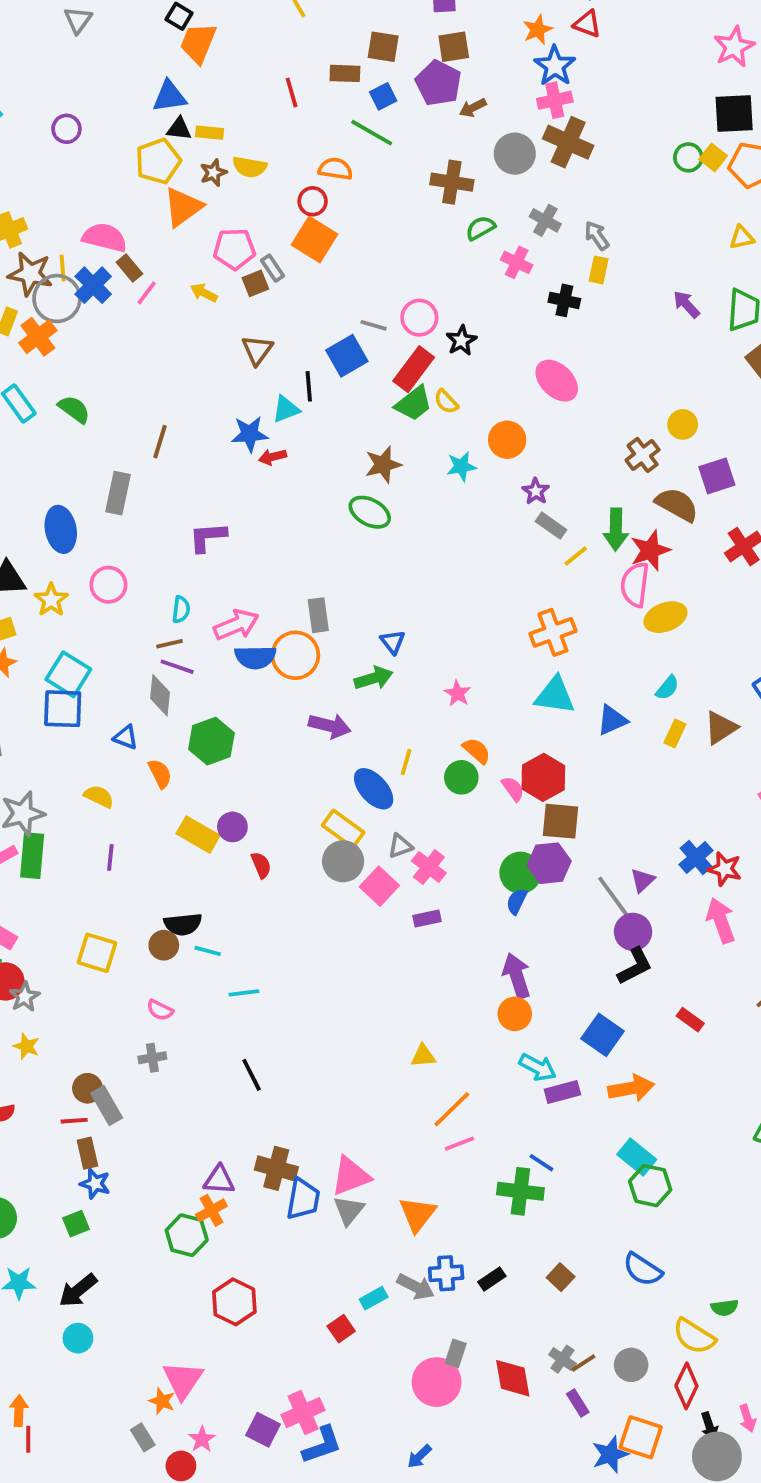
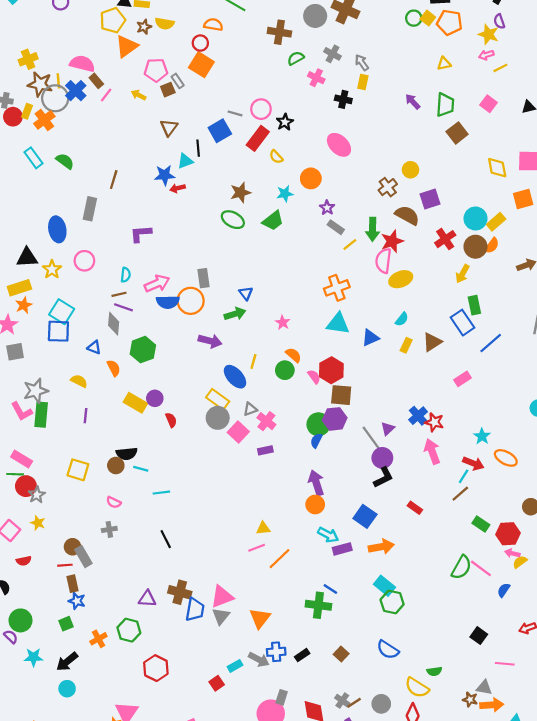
green trapezoid: (414, 403) -> (273, 221), moved
pink line: (459, 1144) -> (257, 548), moved
orange cross: (211, 1210) -> (98, 639), moved

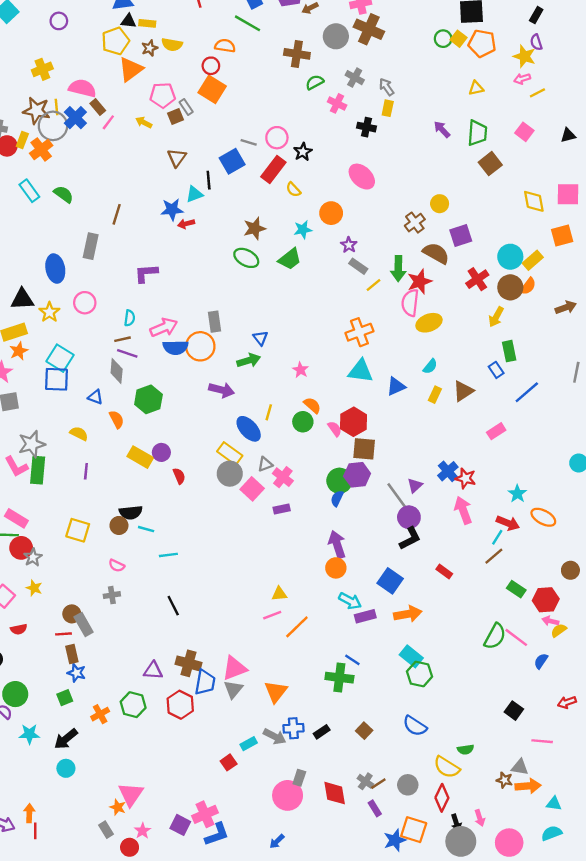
yellow cross: (28, 59) -> (42, 69), moved
blue rectangle: (462, 323) -> (496, 370), size x0.6
red hexagon: (156, 668) -> (180, 705), moved

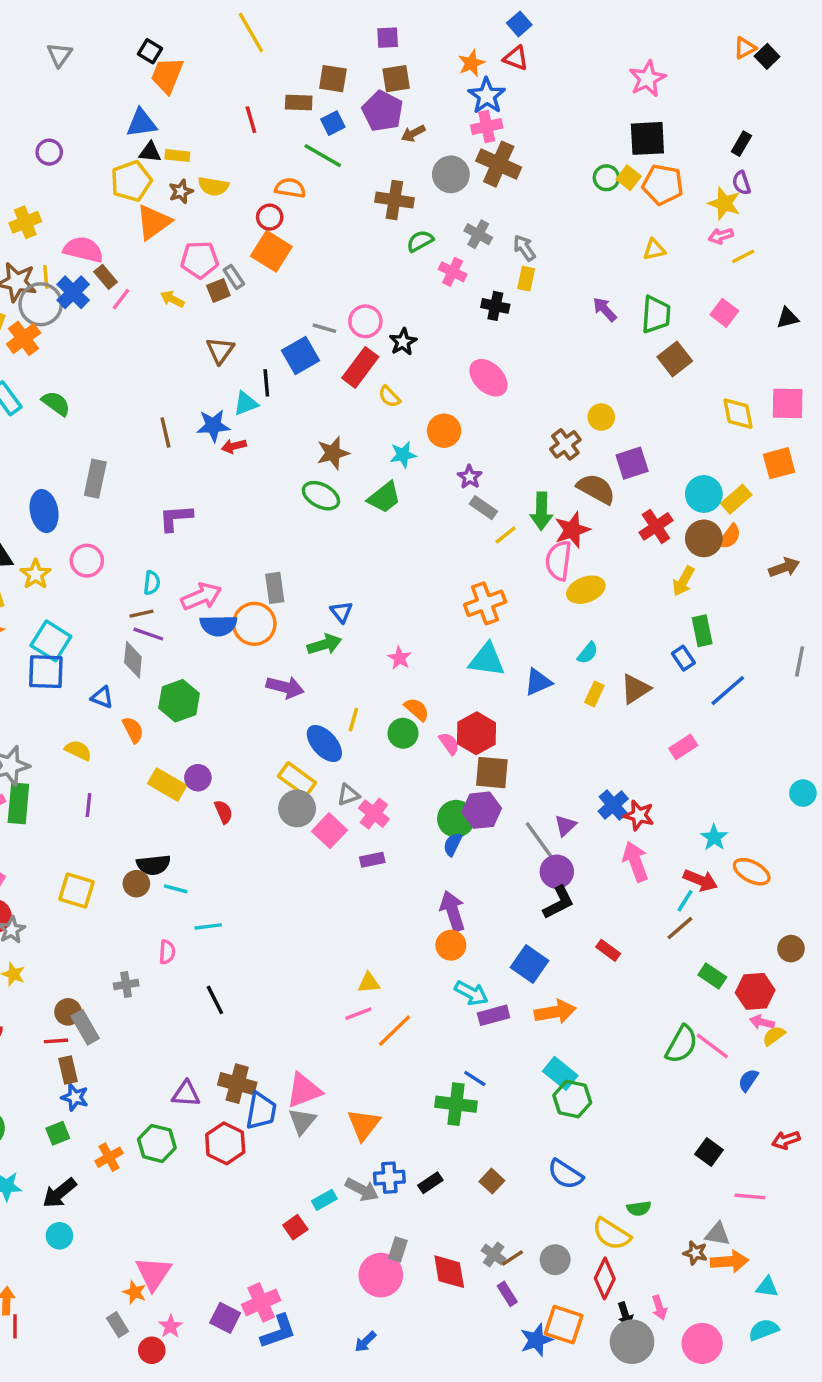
brown line: (117, 214) -> (165, 432), moved, turned -30
pink semicircle: (117, 566) -> (167, 952), moved, turned -112

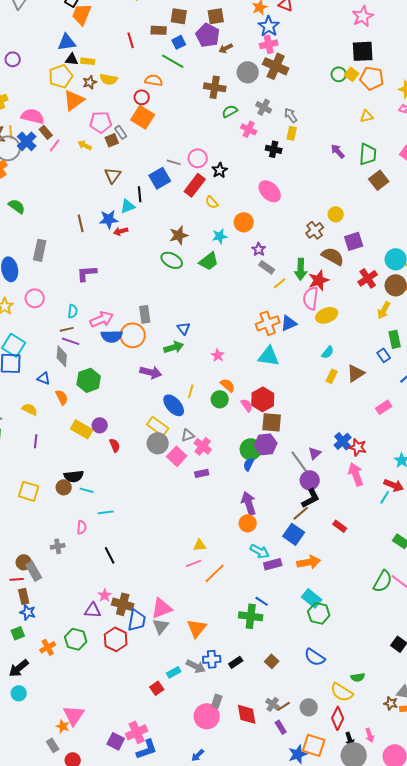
blue triangle: (538, 682) -> (289, 323), moved
brown line: (680, 928) -> (301, 513), moved
pink star: (171, 1326) -> (105, 595), moved

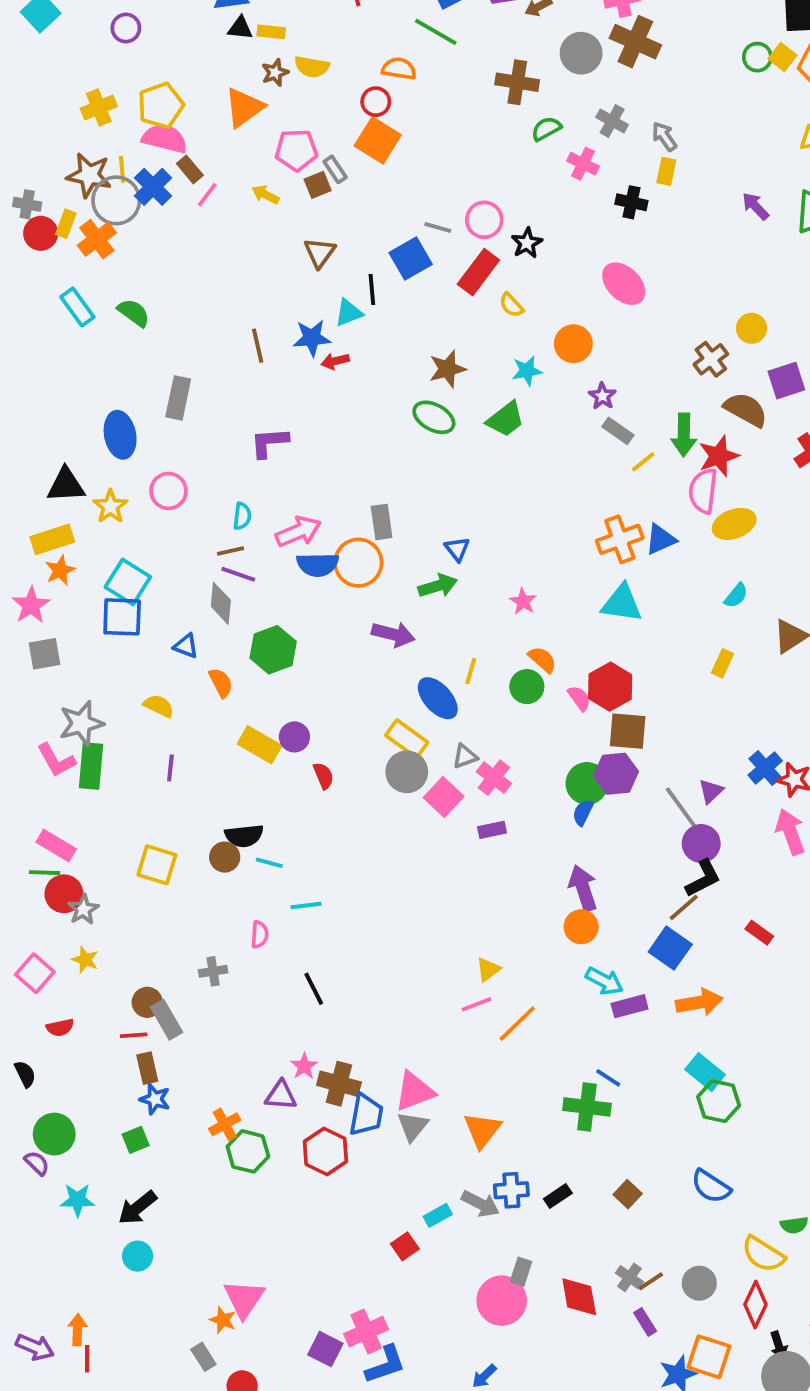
yellow pentagon: (61, 76) -> (161, 105), moved
yellow rectangle: (332, 376) -> (722, 663), moved
yellow triangle: (200, 545) -> (488, 969), turned -32
orange cross: (48, 647) -> (225, 1124), moved

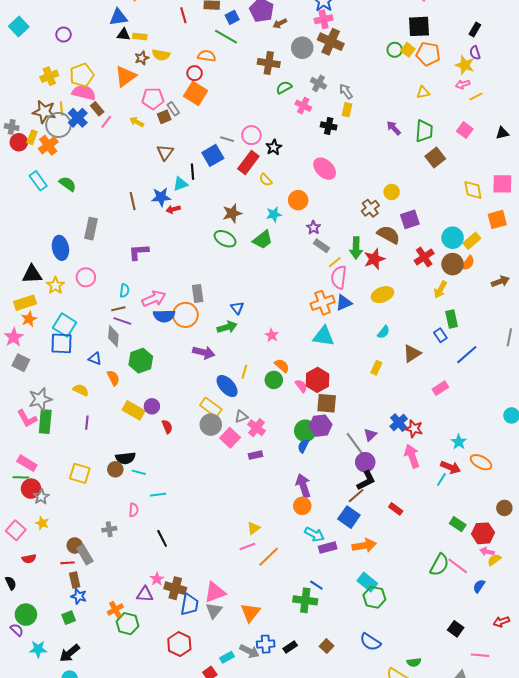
pink semicircle: (703, 491) -> (339, 277), moved
gray square: (45, 654) -> (21, 363), turned 36
red hexagon: (325, 1151) -> (179, 644), moved

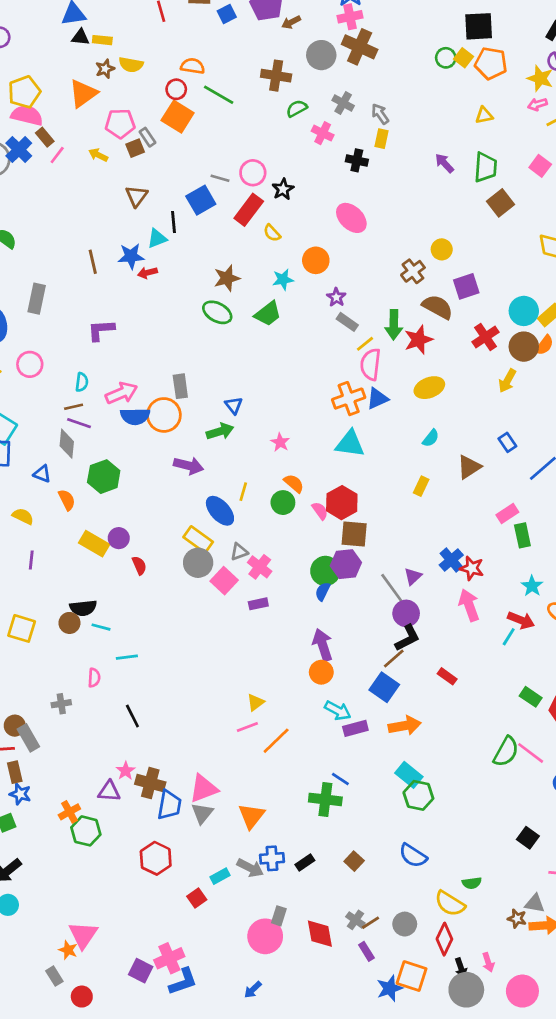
green line: (226, 37) -> (219, 95), moved
green rectangle: (452, 319) -> (522, 535), moved

